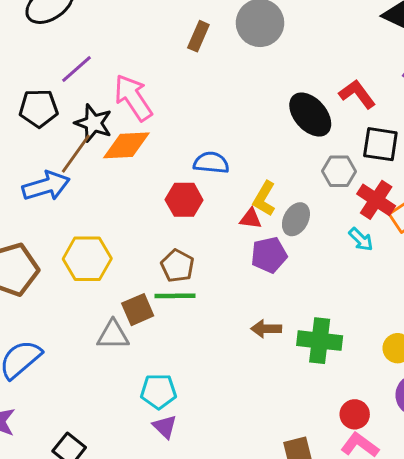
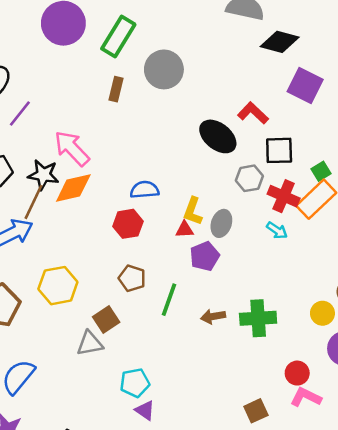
purple line: (76, 69) -> (20, 114), moved
green line: (175, 296) -> (169, 300), moved, turned -60

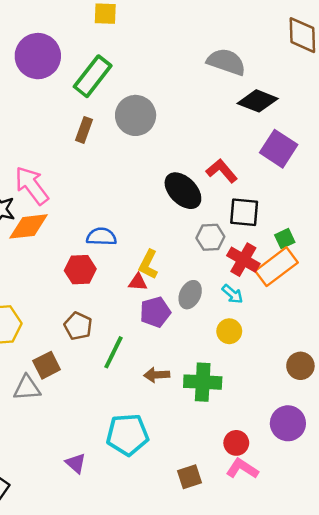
gray ellipse: (221, 223) -> (190, 295), moved
yellow circle: (322, 313) -> (229, 331), moved
cyan pentagon: (135, 383) -> (127, 435), moved, size x1.4

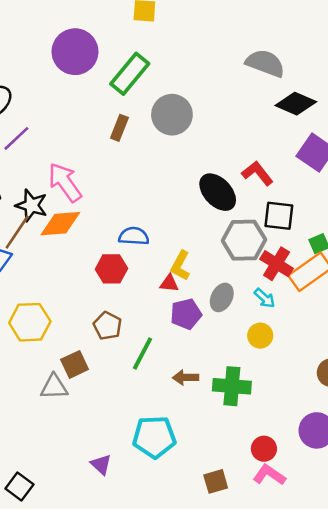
gray hexagon: (210, 237) -> (244, 240), size x1.5

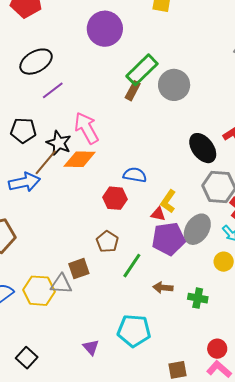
green rectangle: (130, 74) -> (142, 70), moved
gray ellipse: (222, 297) -> (197, 229), size x1.4
purple pentagon: (186, 314) -> (168, 239), size x1.4
yellow hexagon: (30, 322) -> (39, 291), moved
green cross: (232, 386) -> (198, 298), size x0.7

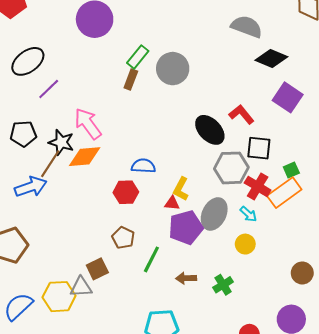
green rectangle: (142, 70) -> (138, 57), size x0.7
green cross: (198, 298) -> (223, 285), turned -36

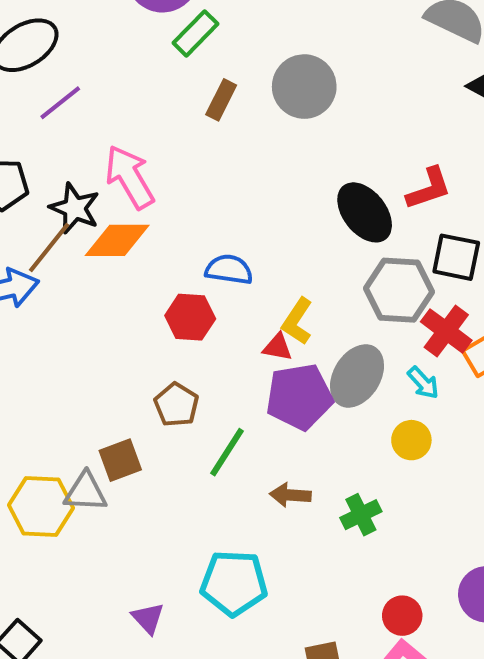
green rectangle: (138, 57) -> (195, 33), moved
red L-shape: (241, 114) -> (429, 188), turned 105

